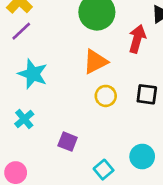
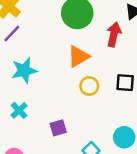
cyan star: (33, 74) -> (24, 70), turned -30
purple square: (68, 142) -> (58, 128), turned -35

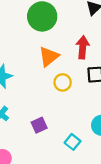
red arrow: (114, 34) -> (83, 47), moved

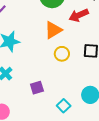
red arrow: (83, 47) -> (79, 15), moved, turned -126

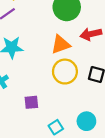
yellow circle: (62, 54) -> (65, 72), size x1.5

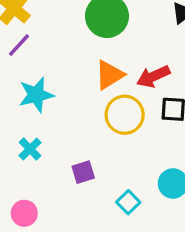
red arrow: (91, 34) -> (153, 76), moved

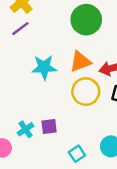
cyan star: (36, 95) -> (44, 67), moved
cyan cross: (30, 149) -> (25, 129), moved

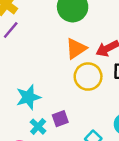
cyan star: (44, 67) -> (28, 97), moved

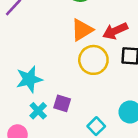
purple square: (60, 119) -> (62, 103), turned 35

